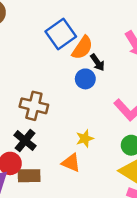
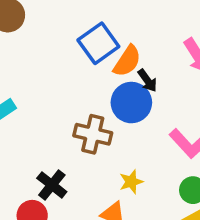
blue circle: (85, 79) -> (131, 103), size x1.5
brown cross: (34, 106) -> (93, 134), moved

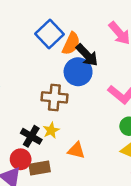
black arrow: (147, 81) -> (87, 55), size x1.5
yellow star: (131, 182) -> (51, 130), moved

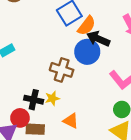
black arrow: (87, 55) -> (98, 39), turned 145
black cross: (31, 136) -> (34, 100), turned -30

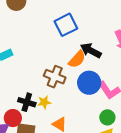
orange semicircle: (87, 26) -> (77, 59), moved
blue circle: (87, 52) -> (89, 83), moved

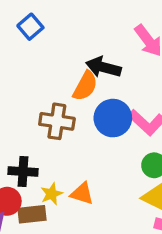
blue square: (66, 25) -> (30, 27), moved, size x0.7
yellow star: (44, 102) -> (52, 194), moved

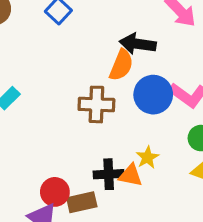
black cross: (23, 171) -> (109, 174), moved
yellow star: (52, 194) -> (147, 157), moved

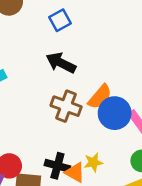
black arrow: (138, 44) -> (61, 63), moved
orange semicircle: (121, 65) -> (100, 97), moved

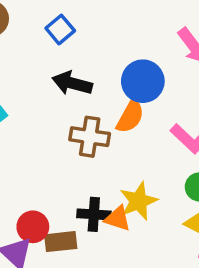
blue circle: (115, 113) -> (143, 81), moved
yellow star: (93, 162) -> (138, 201), size x1.5

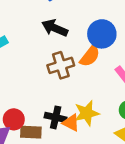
brown cross: (90, 137) -> (61, 65), turned -35

